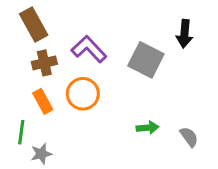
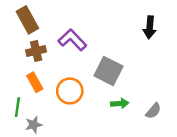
gray square: (146, 60) -> (108, 71), moved
orange circle: (83, 94) -> (70, 91), moved
gray semicircle: (189, 137) -> (153, 111), turned 77

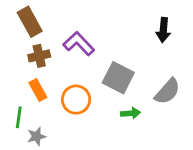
gray semicircle: (153, 111) -> (167, 91), moved, size x1.5

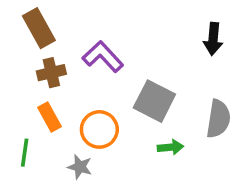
gray semicircle: (167, 91) -> (218, 119), turned -32
gray star: (36, 136) -> (80, 167), moved, turned 30

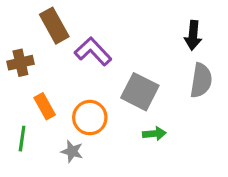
brown rectangle: (39, 28) -> (54, 26), moved
brown cross: (51, 73) -> (20, 63), moved
gray semicircle: (218, 119) -> (201, 80), moved

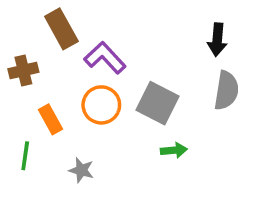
orange circle: (90, 118) -> (101, 105), moved

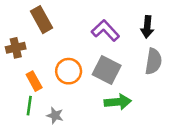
purple L-shape: (105, 58) -> (105, 31), moved
green arrow: (174, 150) -> (118, 102), size x1.5
green line: (25, 156) -> (29, 106), moved

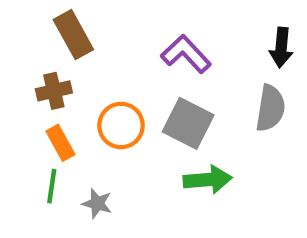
black arrow: (147, 27) -> (281, 48), moved
brown cross: (16, 48) -> (54, 91), moved

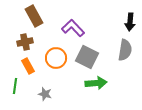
purple L-shape: (186, 54) -> (73, 28), moved
green line: (52, 186) -> (15, 86), moved

